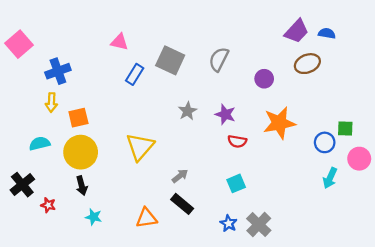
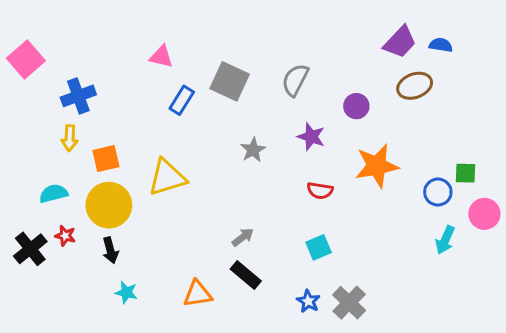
purple star: (225, 114) -> (311, 137), moved
yellow triangle: (140, 147) -> (167, 177), moved, turned 32
red star: (48, 205) -> (65, 236), moved

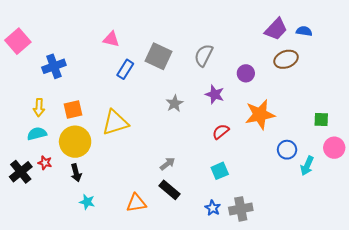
yellow arrow: (70, 138) -> (39, 107), moved
red semicircle: (320, 191) -> (221, 132), turned 132
blue circle: (438, 192) -> (287, 150), moved
gray cross: (349, 303) -> (241, 209), turned 35

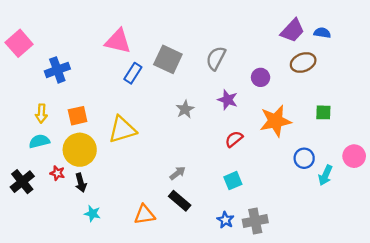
pink triangle: (111, 39) -> (118, 41), size x1.5
green square: (321, 120) -> (323, 112), moved
red star: (45, 163) -> (57, 173), moved

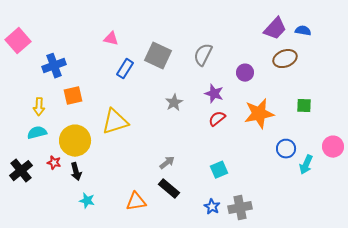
pink triangle: (118, 41) -> (111, 39), size x0.6
orange square: (78, 116) -> (73, 96), moved
red semicircle: (234, 139) -> (217, 119), moved

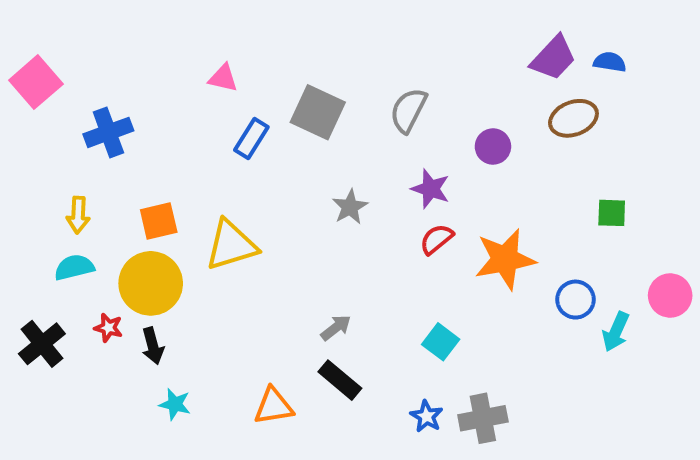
orange square: (73, 96) -> (159, 221), moved
orange star: (259, 114) -> (505, 259), moved
cyan square: (219, 170) -> (441, 342), turned -30

